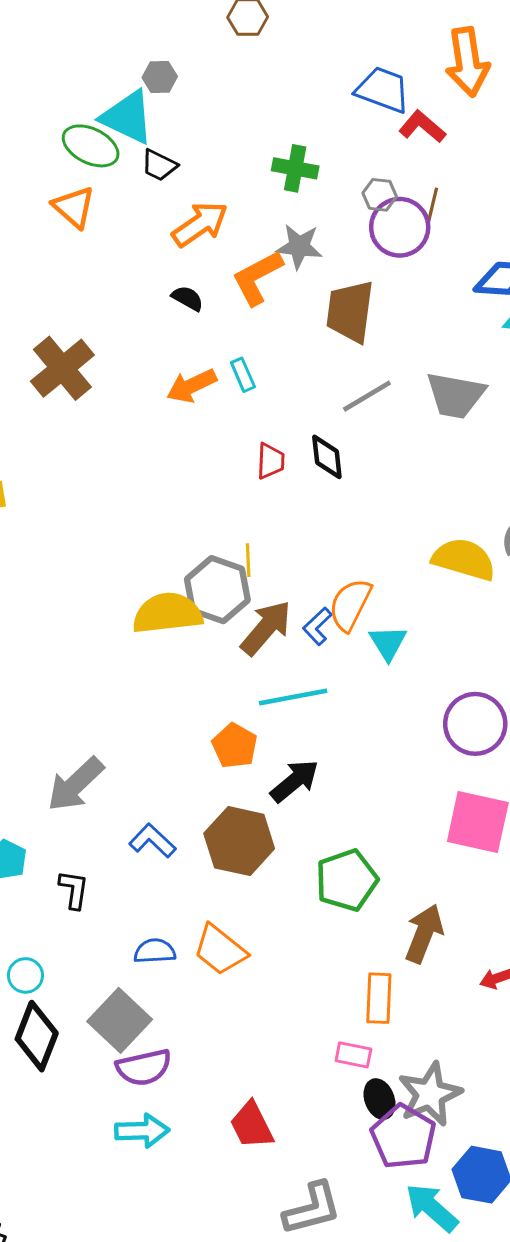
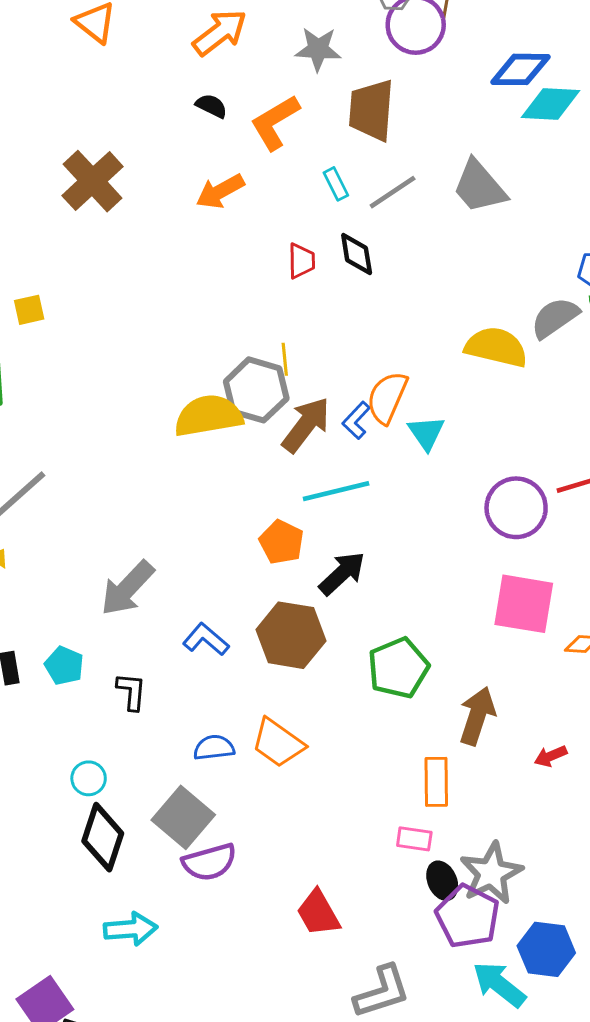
orange L-shape: (257, 278) -> (275, 122), moved
cyan rectangle: (243, 375) -> (336, 184), moved
gray trapezoid: (456, 395) -> (479, 187), turned 42
cyan arrow: (142, 1131) -> (131, 929), moved

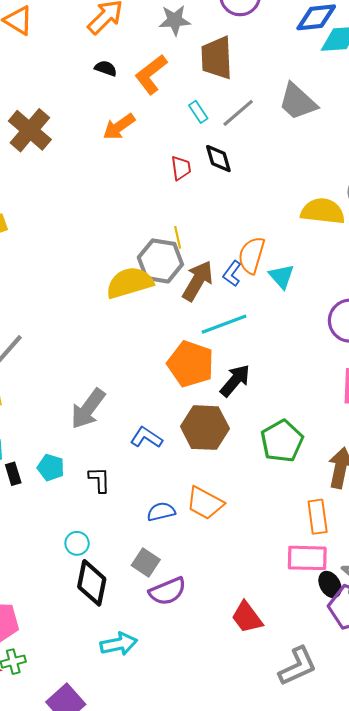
orange pentagon: (281, 542) -> (191, 364), size x1.5
gray square: (183, 817) -> (146, 562), size x0.7
pink rectangle: (414, 839) -> (307, 558), size x1.6

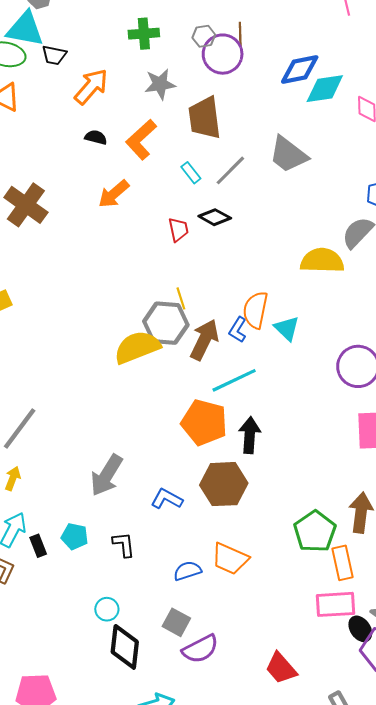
black diamond: (218, 159) -> (215, 217), turned -40
black arrow: (235, 381) -> (250, 435), turned -32
green pentagon: (282, 441) -> (315, 531), moved

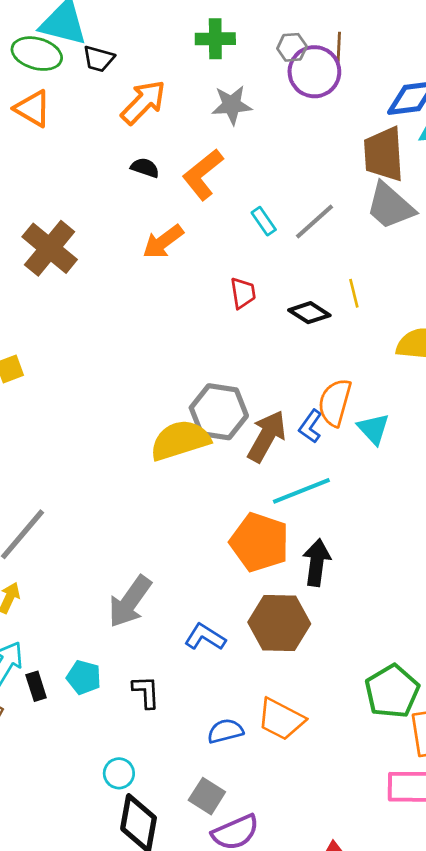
brown trapezoid: (205, 118) -> (384, 154), moved
black diamond: (215, 217) -> (309, 313), moved
yellow line: (181, 298) -> (354, 293), moved

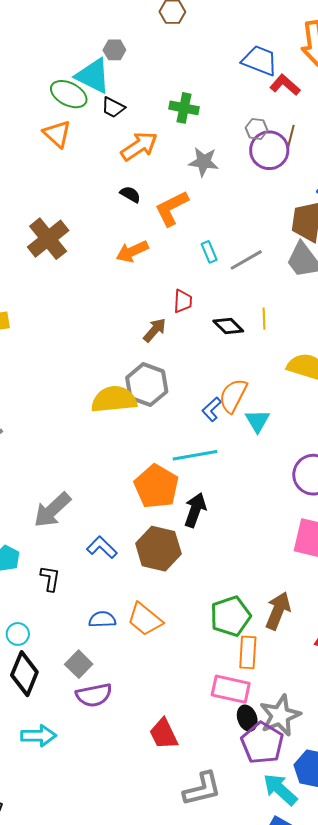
green cross: (215, 39) -> (184, 108), moved
brown arrow: (267, 436) -> (155, 330), moved, size x0.7

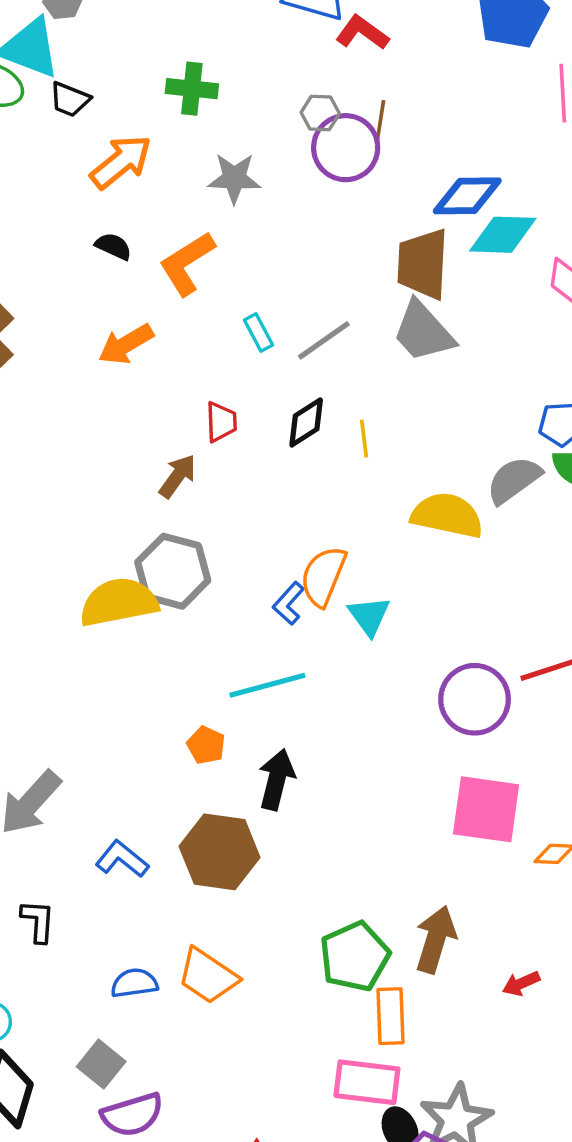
black diamond: (228, 326) -> (306, 422), moved, turned -72
orange pentagon: (156, 486) -> (206, 745), size x0.5

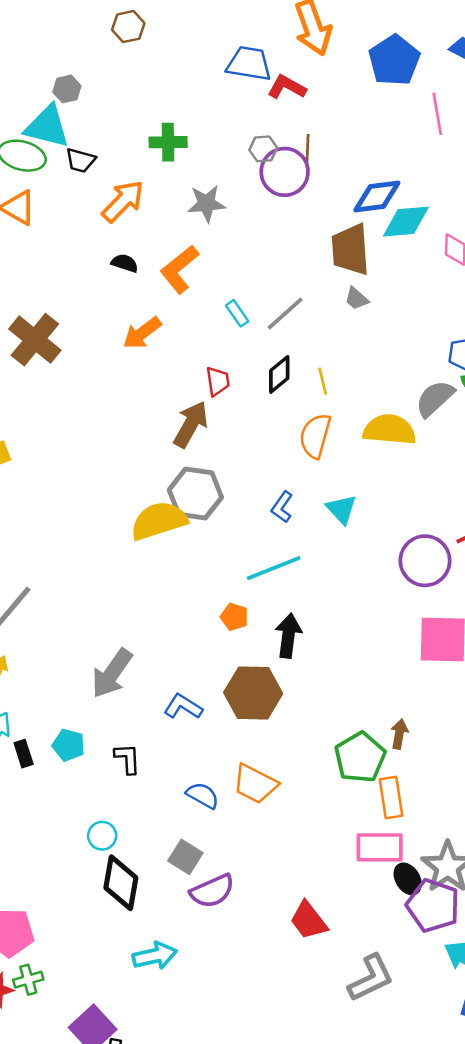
gray trapezoid: (423, 332) -> (357, 299), size x0.5
brown arrow: (178, 476) -> (191, 424), size x1.4
orange semicircle: (323, 576) -> (315, 436), moved
brown arrow: (436, 939) -> (399, 734), moved, size x0.6
blue semicircle: (134, 983) -> (203, 795), turned 44

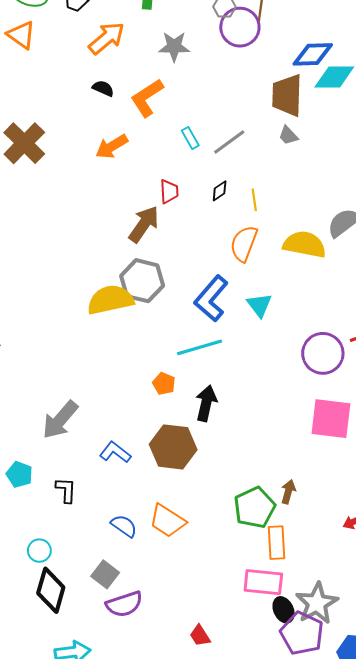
black diamond: (279, 374) -> (220, 191), size x0.7
blue L-shape: (282, 507) -> (211, 299), size x1.8
red trapezoid: (309, 920) -> (200, 636), size x0.7

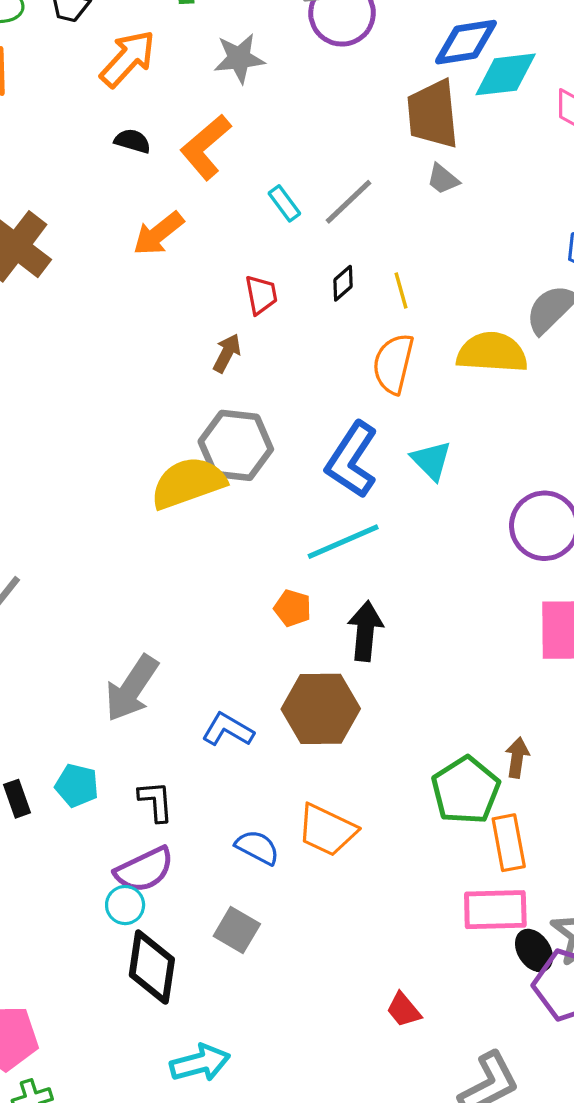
brown arrow: (144, 224) -> (227, 353), size x0.6
purple semicircle: (124, 604) -> (144, 870), moved

